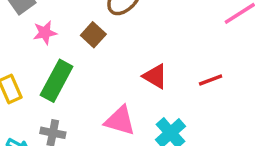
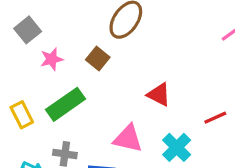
red line: (211, 80) -> (215, 118), moved
green rectangle: (57, 81) -> (65, 104), turned 30

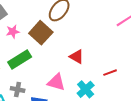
brown square: (98, 59) -> (41, 33), size x1.6

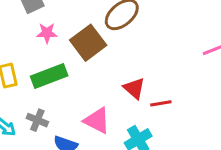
red line: (110, 73) -> (161, 103), moved

